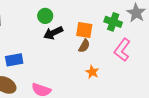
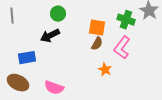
black arrow: (53, 33) -> (50, 36), moved
pink L-shape: (122, 50) -> (122, 48), moved

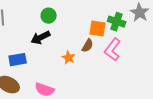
orange square: (97, 28) -> (98, 29), moved
orange star: (105, 70) -> (69, 58), moved

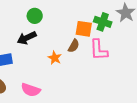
pink L-shape: (113, 50) -> (99, 50), turned -40

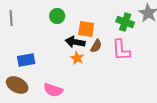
orange square: (84, 29) -> (86, 29), moved
black arrow: (27, 38) -> (75, 42), moved, turned 36

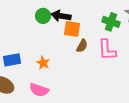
black arrow: (75, 42) -> (61, 16), moved
orange star: (77, 58) -> (43, 63), moved

